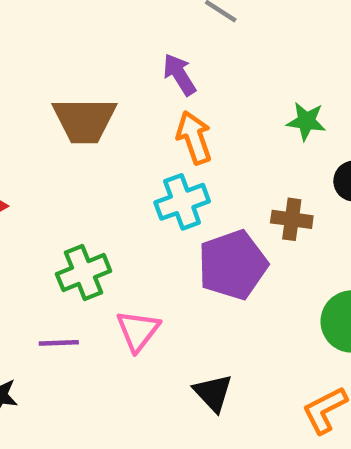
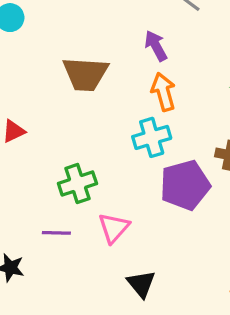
black triangle: (213, 393) -> (141, 284), moved

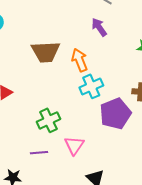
purple arrow: (156, 46) -> (99, 27), moved
orange arrow: (163, 92) -> (80, 60), moved

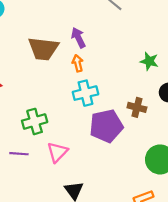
purple arrow: (99, 27) -> (78, 38), moved
orange arrow: (80, 60) -> (78, 63), size x0.7

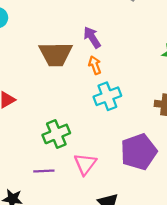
purple pentagon: (106, 126) -> (139, 152), moved

